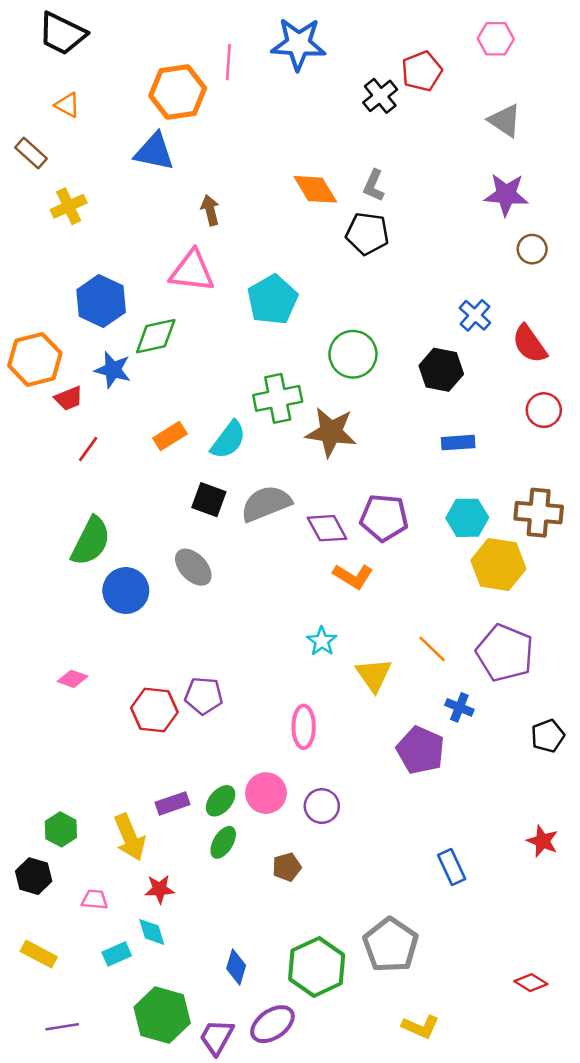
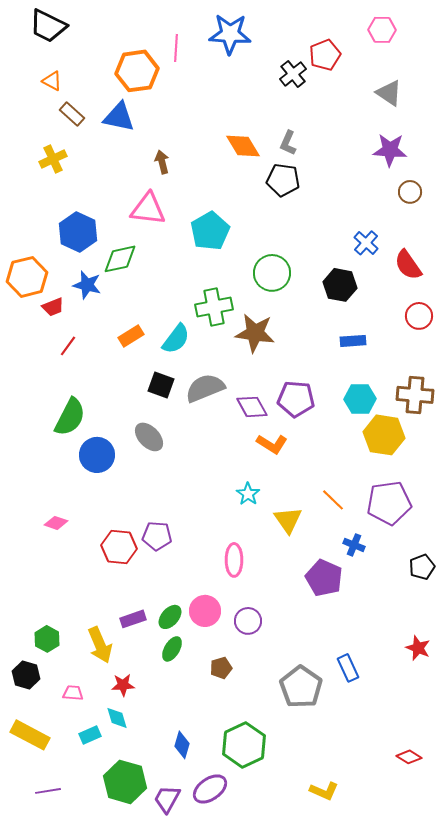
brown rectangle: (31, 153) -> (72, 114), moved
purple pentagon: (505, 653) -> (389, 503), turned -30
gray pentagon: (391, 945) -> (301, 687), moved
yellow rectangle: (39, 954) -> (30, 735), size x1.4

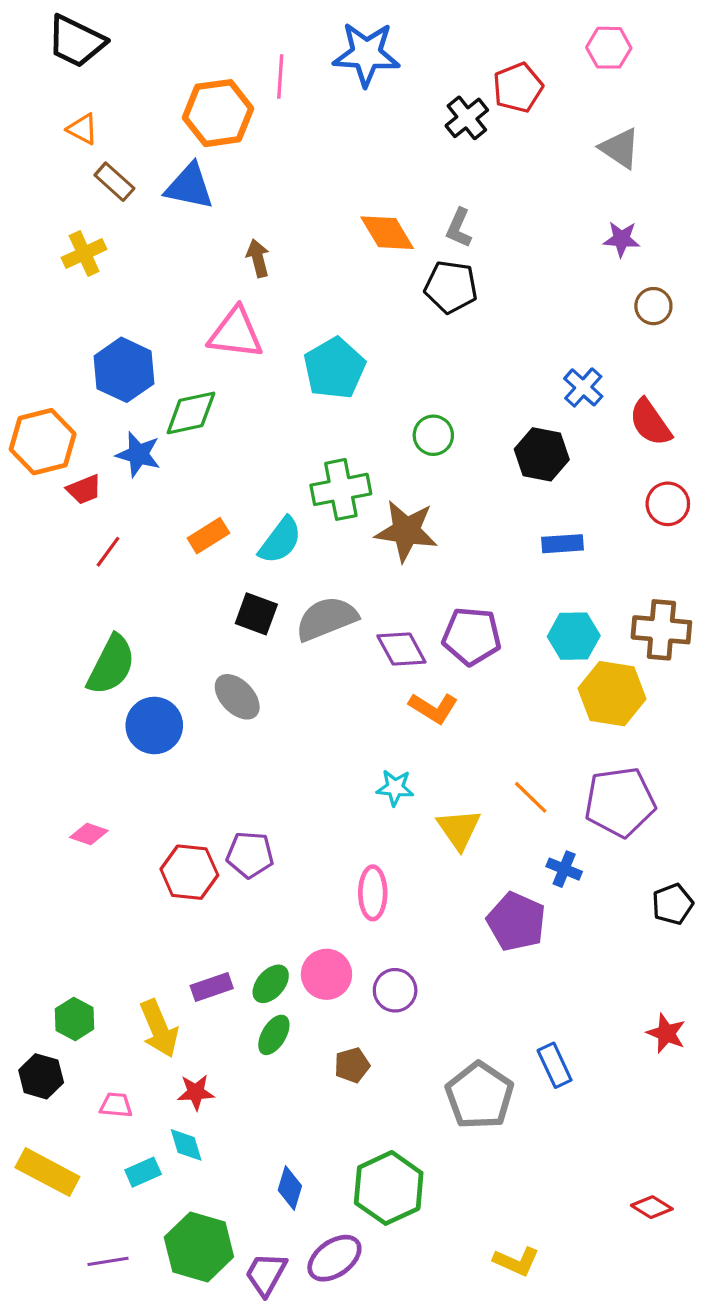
purple star: (390, 150) -> (622, 239), size x0.7
green circle: (272, 273) -> (433, 435), size x0.7
cyan star: (248, 494) -> (395, 788), turned -30
purple line: (48, 791) -> (108, 1261), moved

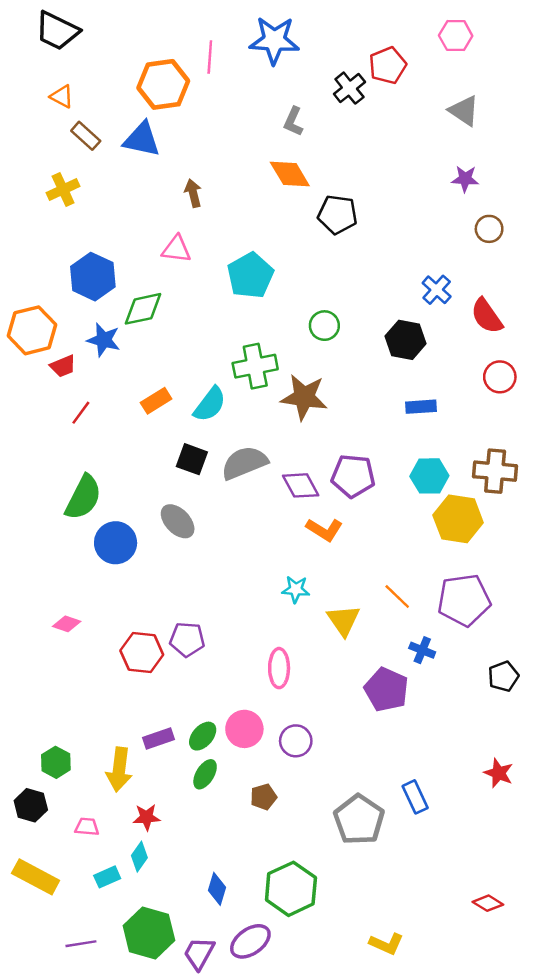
gray L-shape: (459, 228) -> (293, 121), moved
pink triangle: (236, 333) -> (176, 249), size x0.7
yellow arrow: (159, 1029) -> (119, 769), turned 30
cyan diamond: (186, 1145) -> (139, 857), turned 52

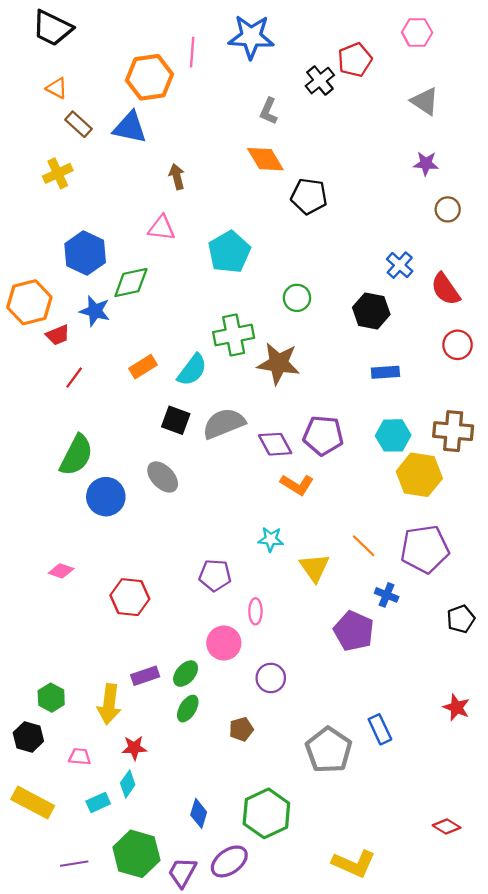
purple pentagon: (187, 639) -> (215, 575), moved
pink ellipse: (279, 668) -> (255, 611), size x0.7
pink circle: (244, 729) -> (224, 643), moved
yellow L-shape: (386, 944) -> (354, 864), size x1.4

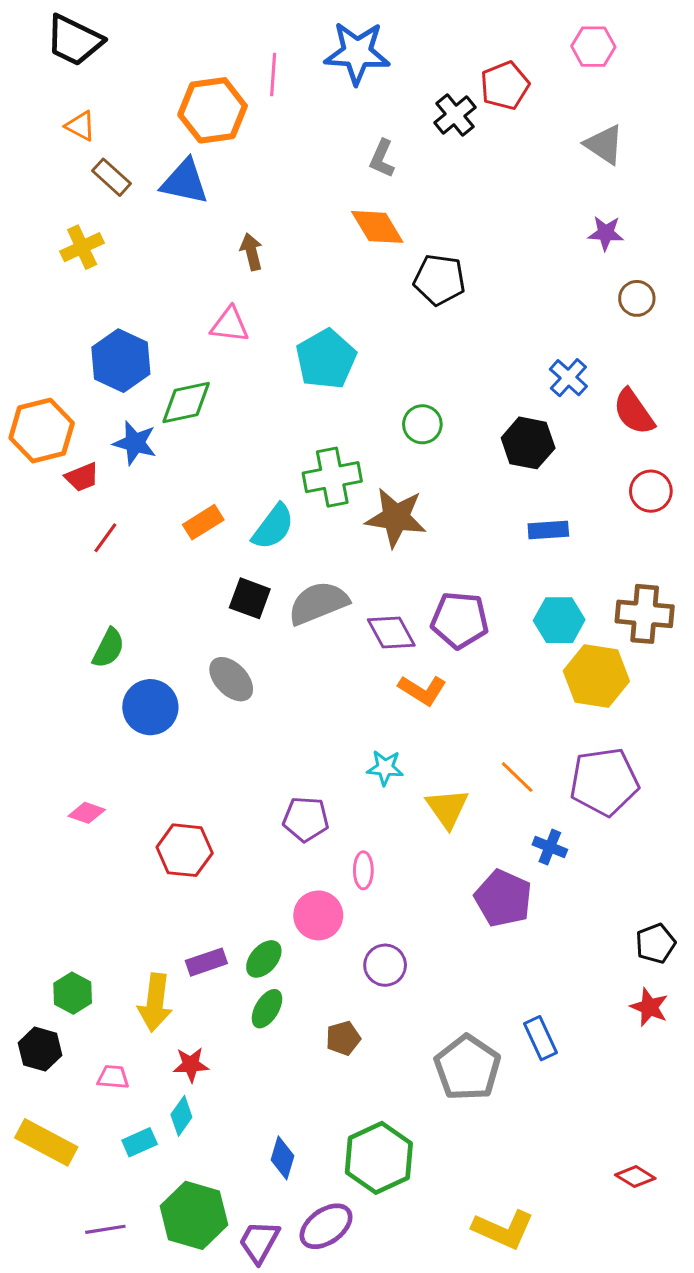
green semicircle: (76, 455) -> (108, 648), size x0.7
black pentagon: (461, 619) -> (656, 943), moved

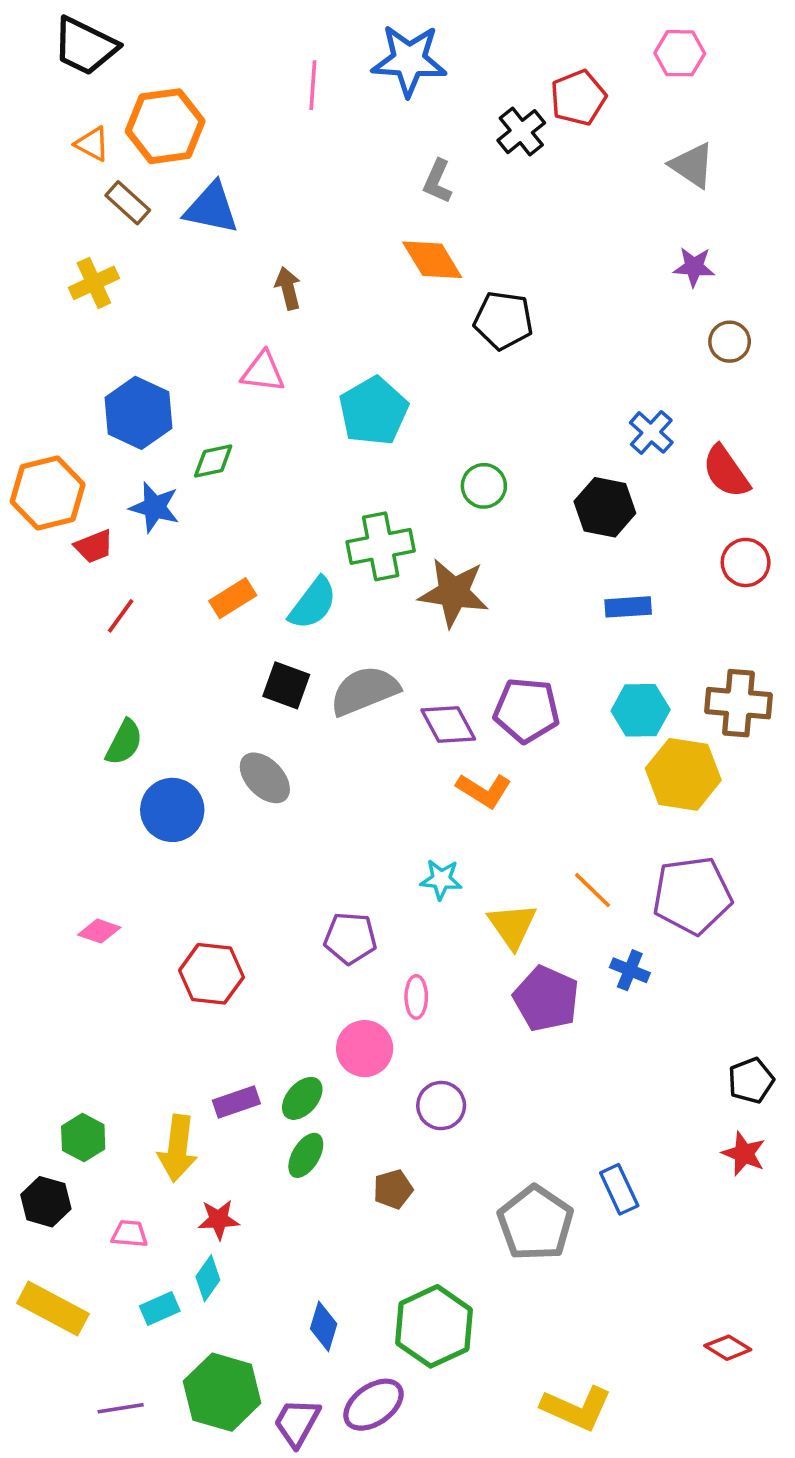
orange hexagon: (213, 110) -> (165, 126), moved
green diamond: (186, 403) -> (213, 461), size x0.7
purple pentagon: (503, 898) -> (546, 999), moved

